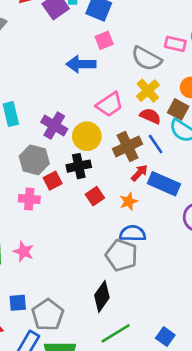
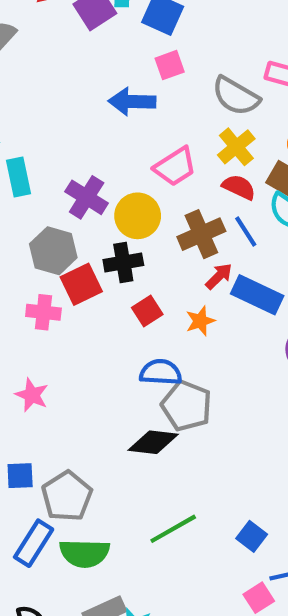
red square: (53, 181) -> (81, 284), size x1.4
blue semicircle: (133, 233) -> (161, 372), moved
black diamond: (102, 296) -> (153, 442), moved, turned 60

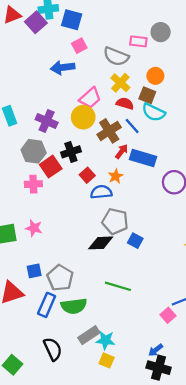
yellow circle: (138, 216) -> (83, 117), moved
blue semicircle: (161, 372) -> (101, 192), moved
green line: (173, 529) -> (118, 286), turned 55
blue square: (252, 536) -> (135, 241), moved

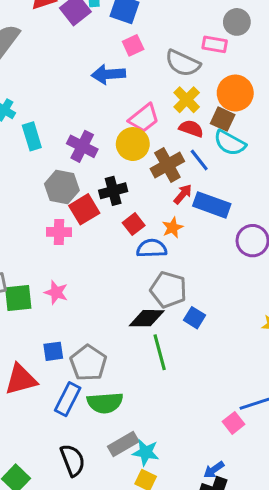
gray circle: (161, 32) -> (237, 22), moved
orange circle: (155, 76) -> (235, 93), size x1.5
green line: (118, 286) -> (160, 352), moved, turned 55

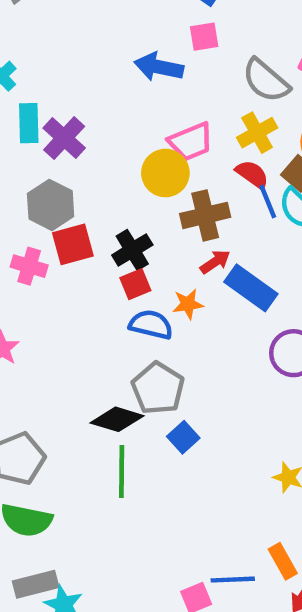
purple cross: (82, 146) -> (64, 138), moved
blue line: (199, 160) -> (268, 201), moved
black cross: (113, 191) -> (132, 250), moved, turned -32

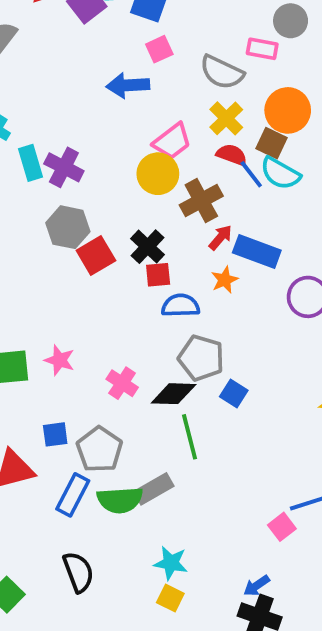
pink cross: (29, 266) -> (122, 383), moved, turned 32
red square: (135, 284) -> (158, 275), turned 32
orange star: (188, 304) -> (225, 280), moved
gray rectangle: (36, 584) -> (154, 489), moved

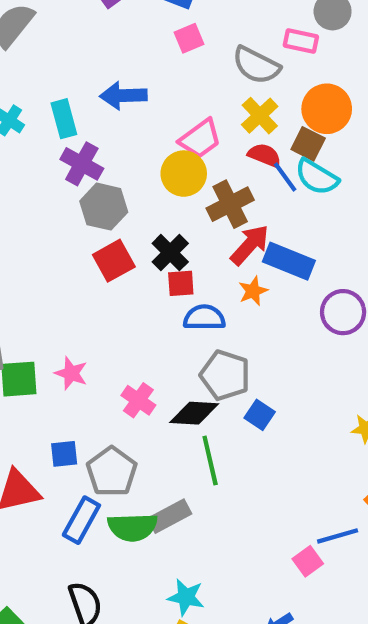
blue arrow: (128, 85) -> (123, 96), moved
cyan rectangle: (30, 163) -> (64, 119), moved
gray hexagon: (68, 227) -> (104, 207), moved
red arrow: (220, 237) -> (250, 245), size x1.5

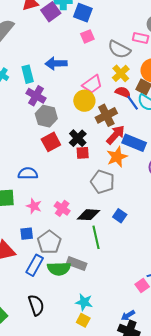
orange star: (253, 291) -> (117, 157), size x1.5
blue semicircle: (204, 318) -> (28, 173), moved
pink star: (71, 373) -> (34, 206), moved
gray pentagon: (225, 375) -> (103, 182), moved
gray rectangle: (170, 516) -> (77, 264), turned 48

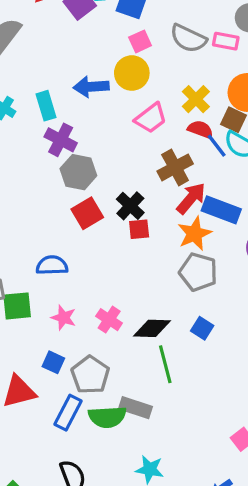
gray semicircle: (119, 49) -> (188, 38), moved
yellow circle: (84, 101) -> (132, 73), moved
gray pentagon: (103, 182) -> (198, 272), moved
blue square: (27, 234) -> (53, 362), turned 32

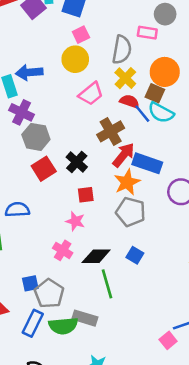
gray semicircle: (188, 38) -> (122, 50), moved, turned -104
blue arrow: (91, 87) -> (29, 72), moved
red square: (139, 229) -> (86, 195), moved
pink star: (64, 318) -> (75, 221), moved
blue square: (53, 362) -> (30, 283), moved, turned -35

